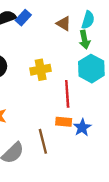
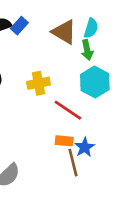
brown triangle: (64, 23) -> (64, 32), size x1.5
red line: (67, 94) -> (68, 110), turned -52
brown line: (43, 141) -> (73, 163), moved

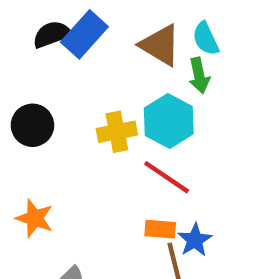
blue rectangle: (19, 26) -> (84, 34), size x1.5
cyan semicircle: (91, 28) -> (206, 39), turned 138
cyan hexagon: (95, 82) -> (169, 121), moved

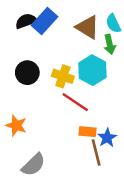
black circle: (32, 125) -> (27, 73), moved
yellow cross: (117, 132) -> (63, 76), turned 30
red line: (167, 177) -> (75, 102), moved

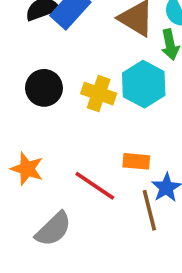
red line: (75, 102) -> (95, 186), moved
orange rectangle: (88, 132) -> (136, 161), moved

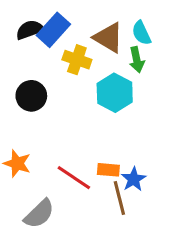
yellow cross: (99, 94) -> (77, 60), moved
orange rectangle: (136, 161) -> (108, 170), moved

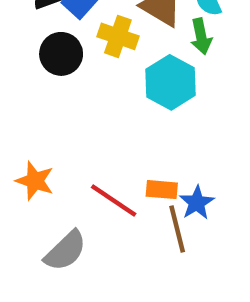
black circle: (31, 96) -> (61, 54), moved

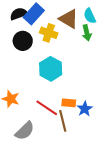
cyan hexagon: (170, 82) -> (51, 69), moved
brown line: (177, 229) -> (63, 121), moved

